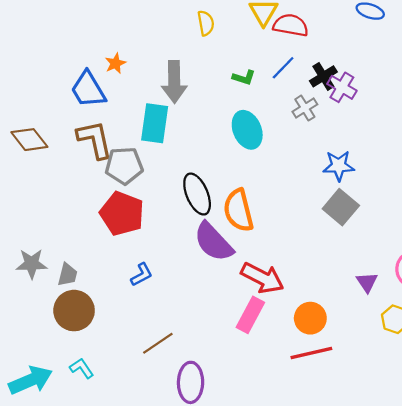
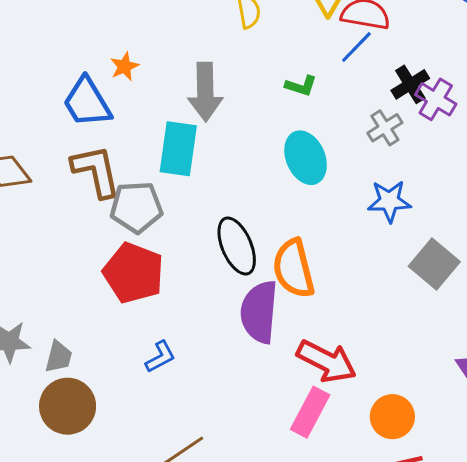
blue line: (283, 68) -> (356, 47), moved
blue star: (339, 166) -> (389, 201), moved
purple semicircle: (213, 242) -> (259, 312), turned 48

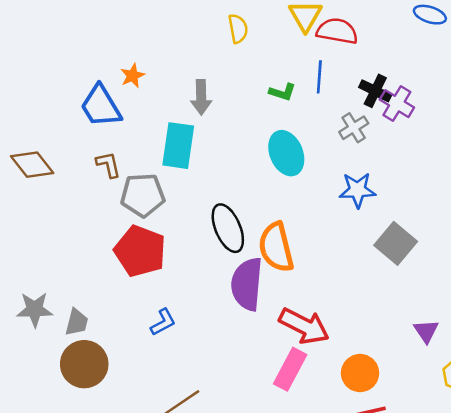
blue line: (356, 47) -> (319, 77), moved, turned -40
black cross: (410, 84) -> (375, 91), turned -32
gray arrow: (205, 92) -> (201, 97), size x0.7
brown L-shape: (96, 171) -> (108, 165), size x0.6

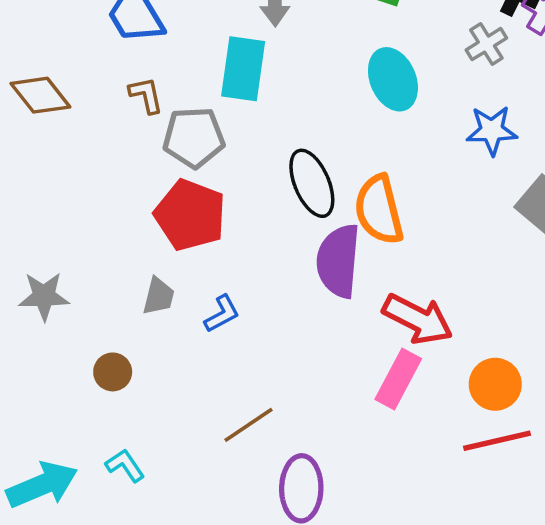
gray trapezoid: (77, 322) -> (158, 296), moved
brown circle: (84, 364) -> (113, 372), size x0.6

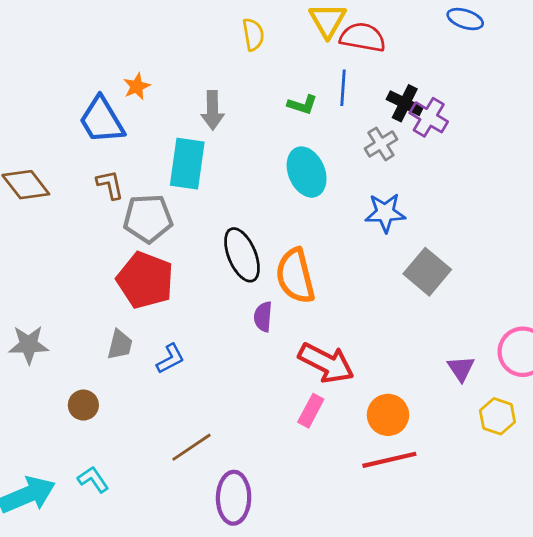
purple semicircle: (338, 261) -> (263, 317), size x0.5
pink rectangle: (398, 379) -> (311, 411), size x0.7

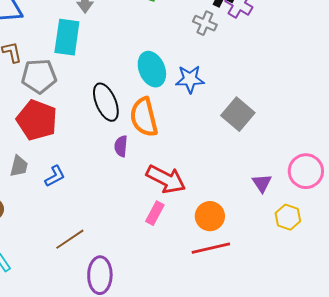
gray cross: (381, 144) -> (205, 23), turned -35
cyan ellipse: (307, 172) -> (152, 69), moved
blue star: (385, 213) -> (190, 79), moved

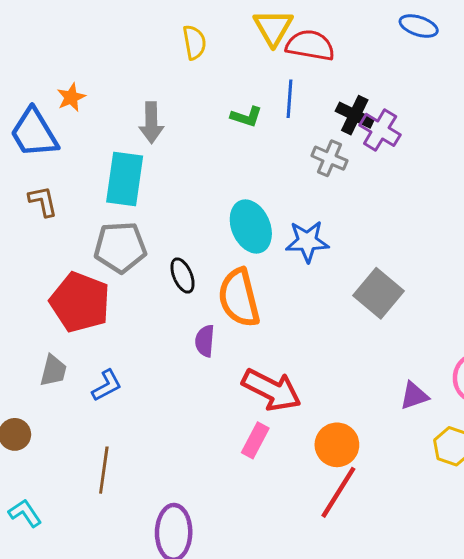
gray pentagon: (39, 76) -> (120, 247), moved
black ellipse: (106, 102) -> (183, 276), size x0.6
purple triangle: (262, 183) -> (414, 396), turned 45
brown line: (70, 239) -> (104, 470), moved, turned -48
red line: (211, 248) -> (338, 492), turned -45

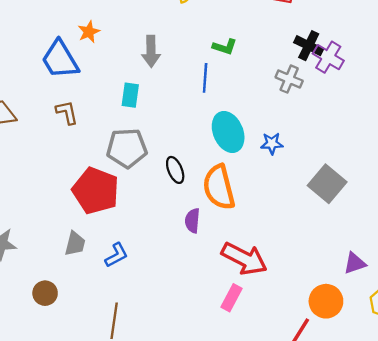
blue line: (289, 99) -> (205, 78), moved
cyan rectangle: (125, 179) -> (130, 95), size x0.6
blue star: (307, 241) -> (272, 143), size x0.7
orange circle: (337, 445) -> (326, 301), moved

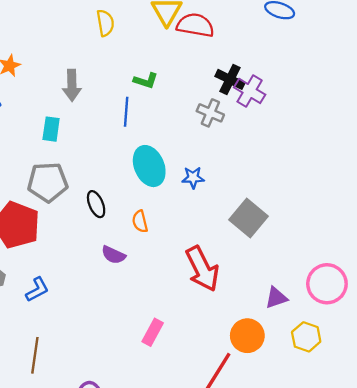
orange semicircle: (219, 187) -> (140, 221), size x0.5
purple semicircle: (192, 221) -> (113, 255), turned -70
red arrow: (244, 259) -> (202, 269), moved, turned 36

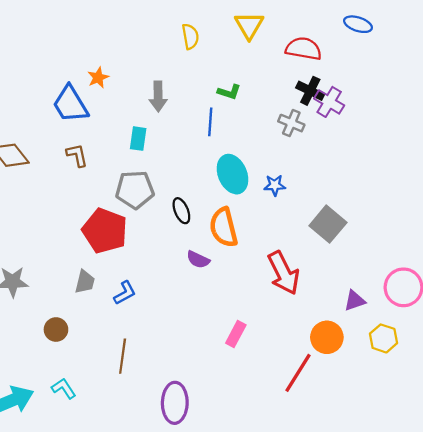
red semicircle: (195, 25) -> (304, 49), moved
orange semicircle: (140, 221) -> (224, 227), size x1.8

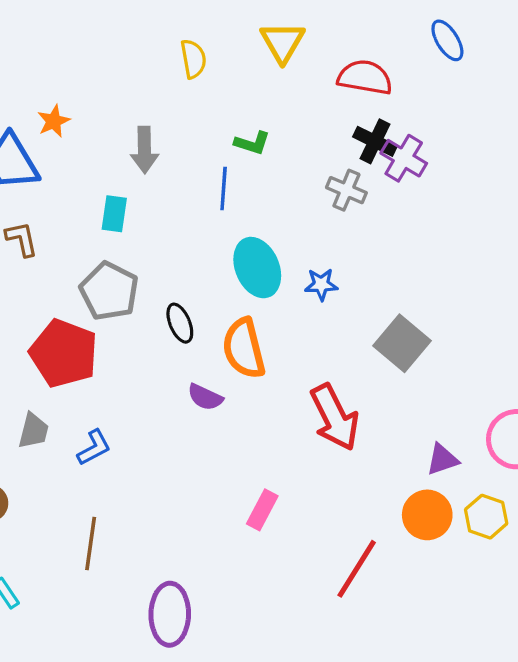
blue ellipse: (358, 24) -> (447, 40), turned 40
gray pentagon: (135, 190) -> (109, 291), turned 30
orange circle: (327, 337) -> (427, 515), moved

